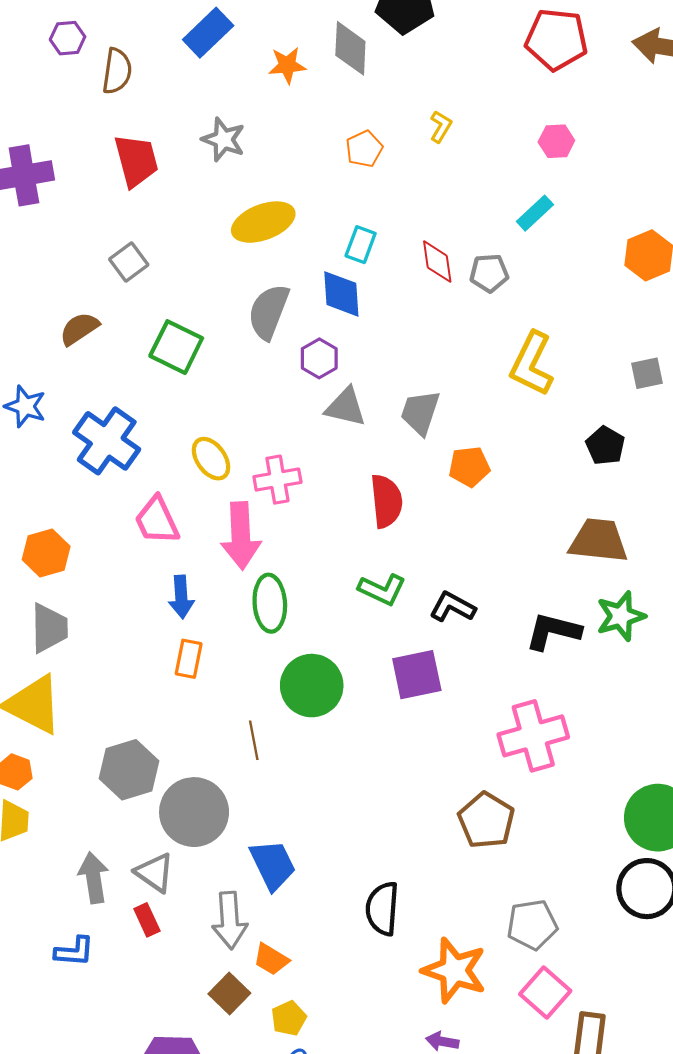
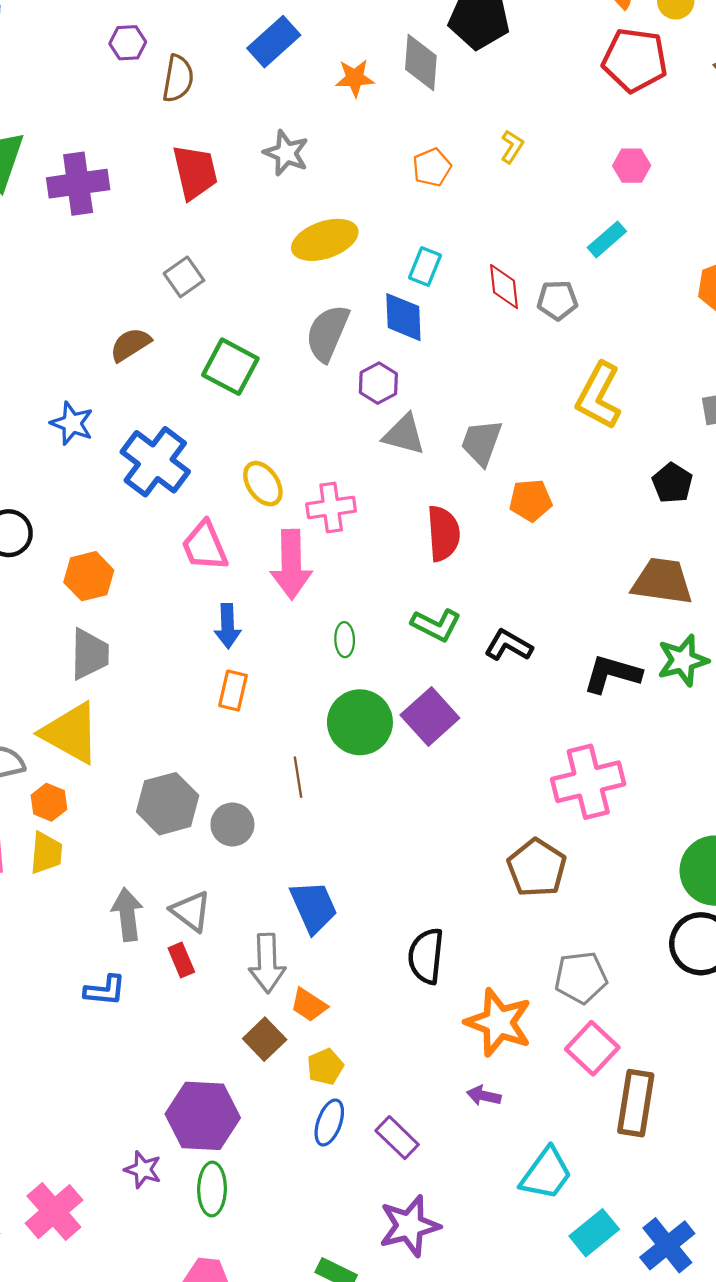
green ellipse: (270, 603) -> (345, 640), moved, size x0.6
purple square: (417, 675) -> (430, 716), moved, turned -32
gray circle: (194, 812) -> (232, 824), moved, size x0.6

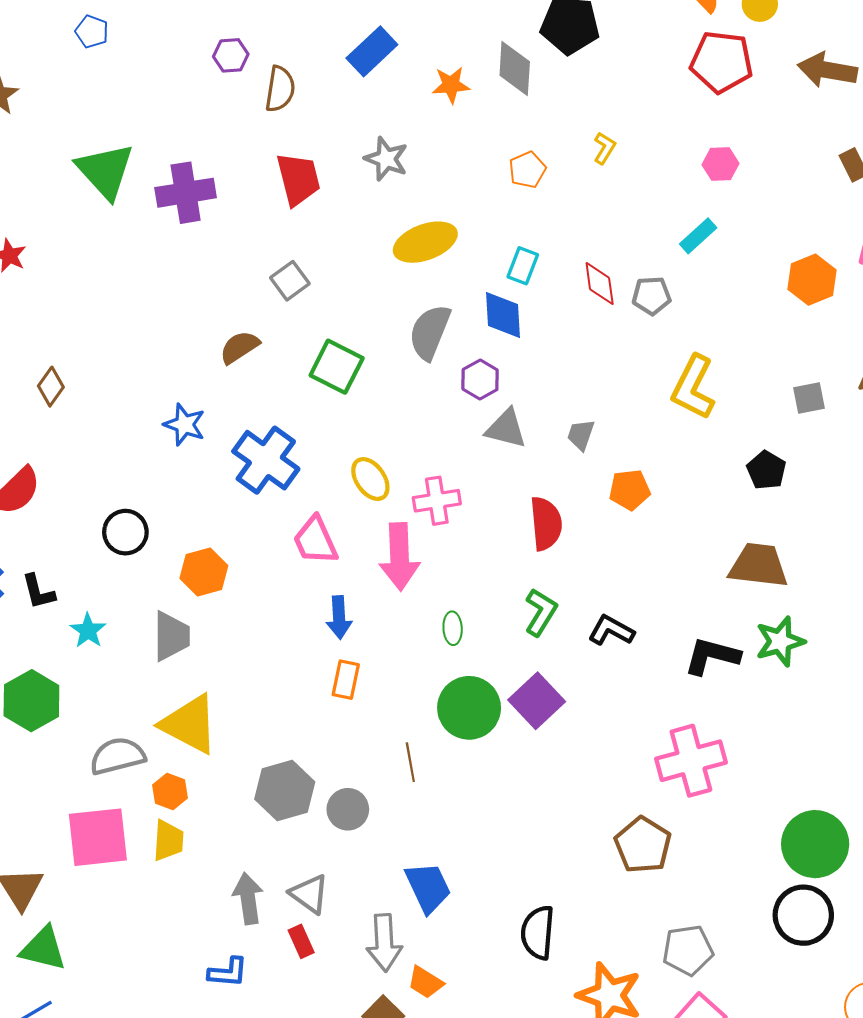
gray trapezoid: (481, 443) -> (581, 435), size x0.7
green L-shape: (436, 625) -> (541, 612), turned -84
gray trapezoid: (90, 654) -> (171, 636), moved

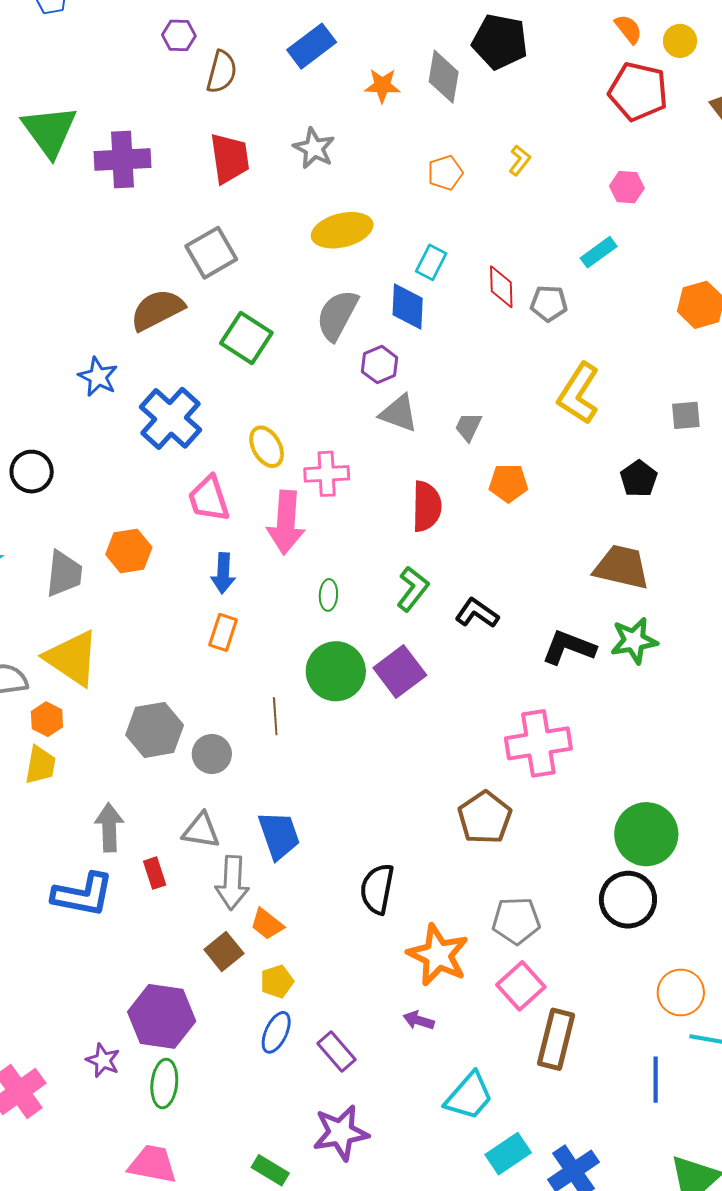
gray square: (290, 281) -> (211, 253), size x1.4
brown semicircle: (239, 347) -> (157, 310), size x1.4
orange hexagon: (204, 572) -> (129, 551), moved
gray triangle: (309, 894) -> (201, 831), moved, turned -33
blue L-shape: (228, 972) -> (83, 895), size x1.6

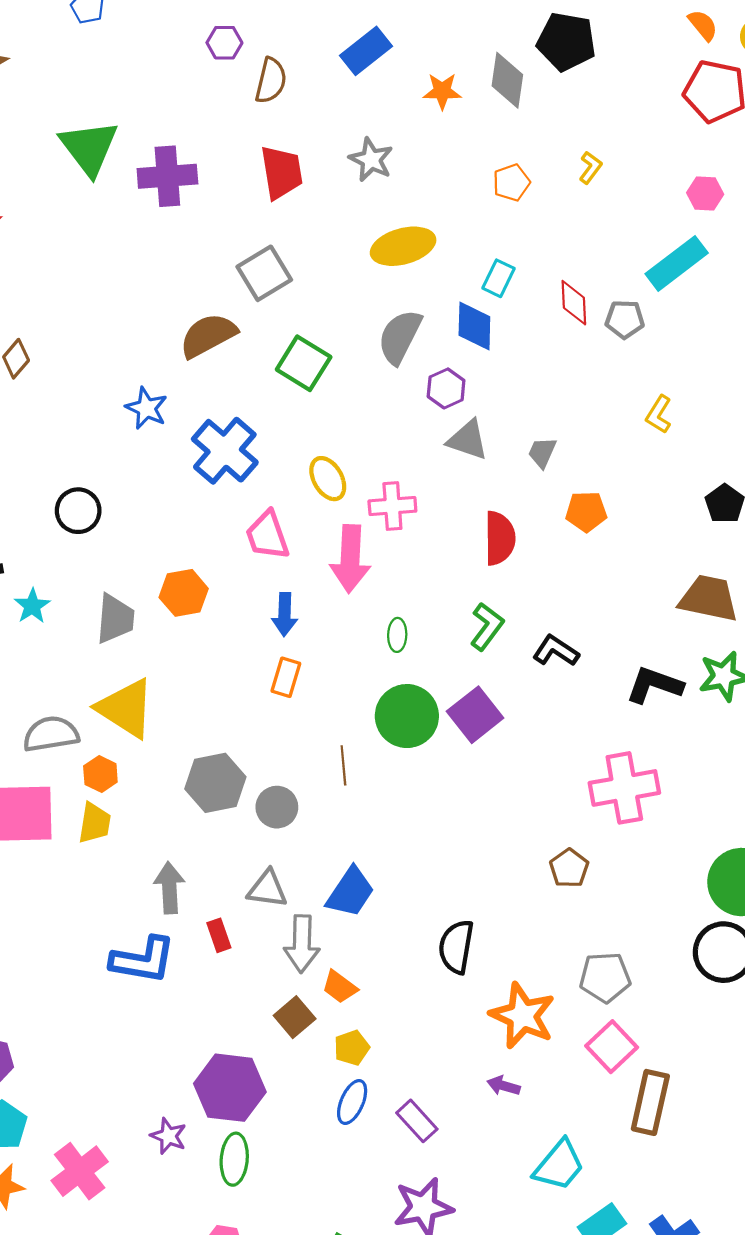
cyan rectangle: (599, 252) -> (677, 263), size x1.6
yellow L-shape: (579, 394) -> (659, 414), size x0.6
brown pentagon: (485, 818) -> (569, 868), size x0.7
blue trapezoid: (279, 835) -> (350, 892), turned 54

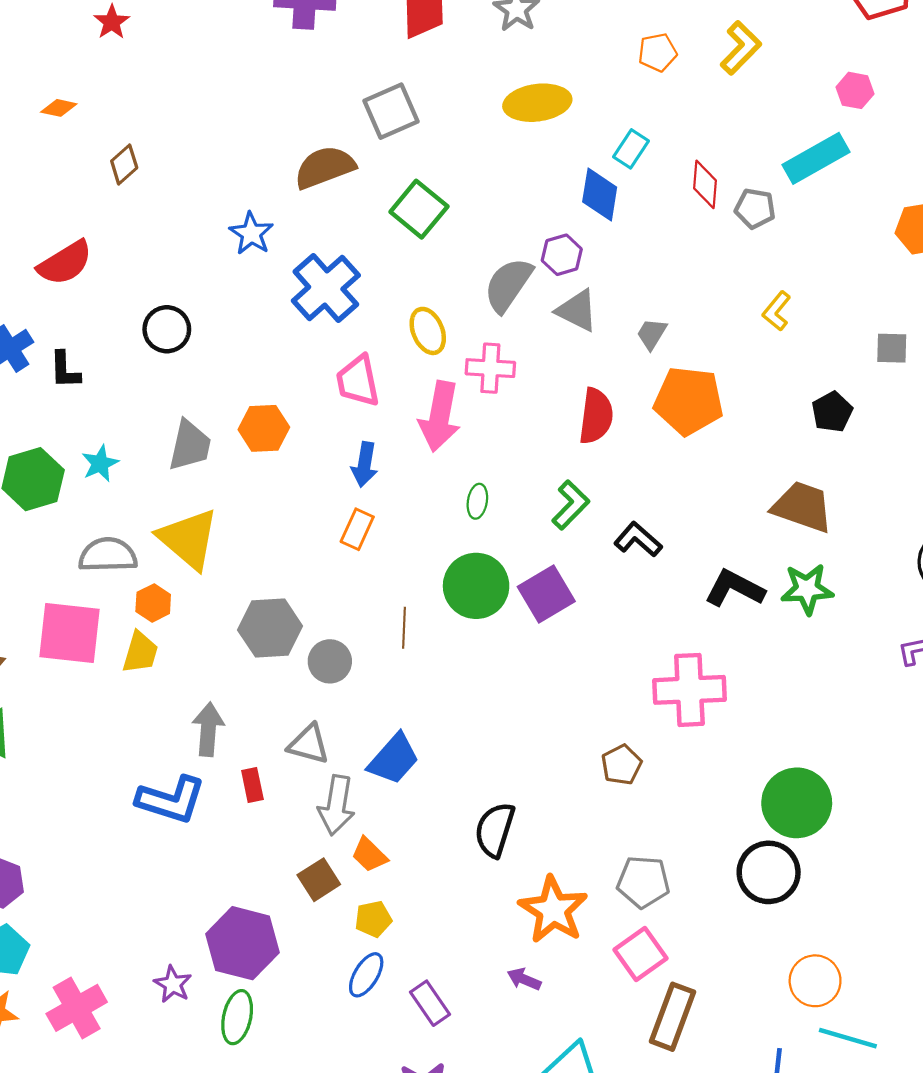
yellow L-shape: (590, 168) -> (741, 48), size x1.6
gray semicircle: (400, 337) -> (508, 285), moved
orange pentagon: (586, 512) -> (689, 401), size x1.6
cyan star: (32, 606) -> (100, 463), moved

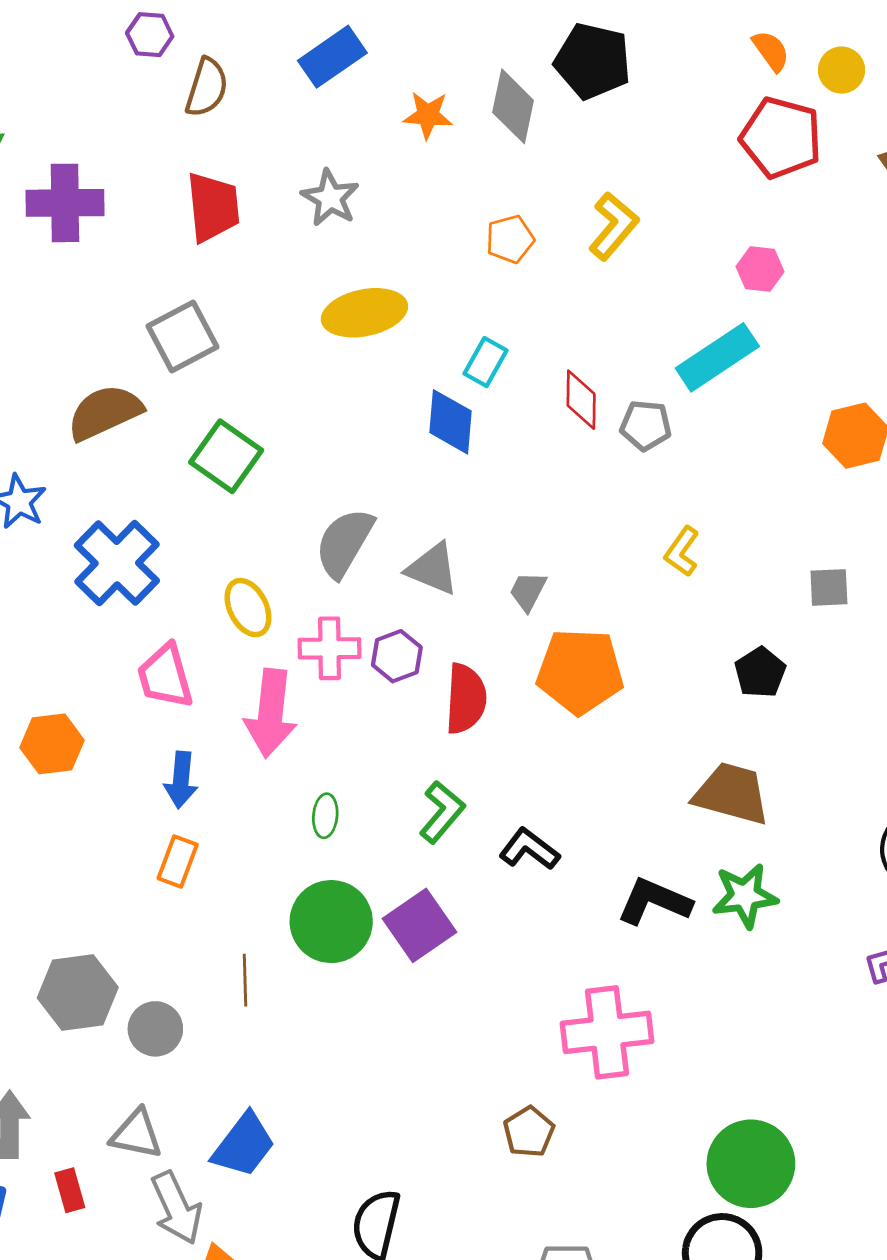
purple hexagon: (562, 255) -> (397, 656), moved
gray arrow: (336, 805) -> (177, 1208), turned -30

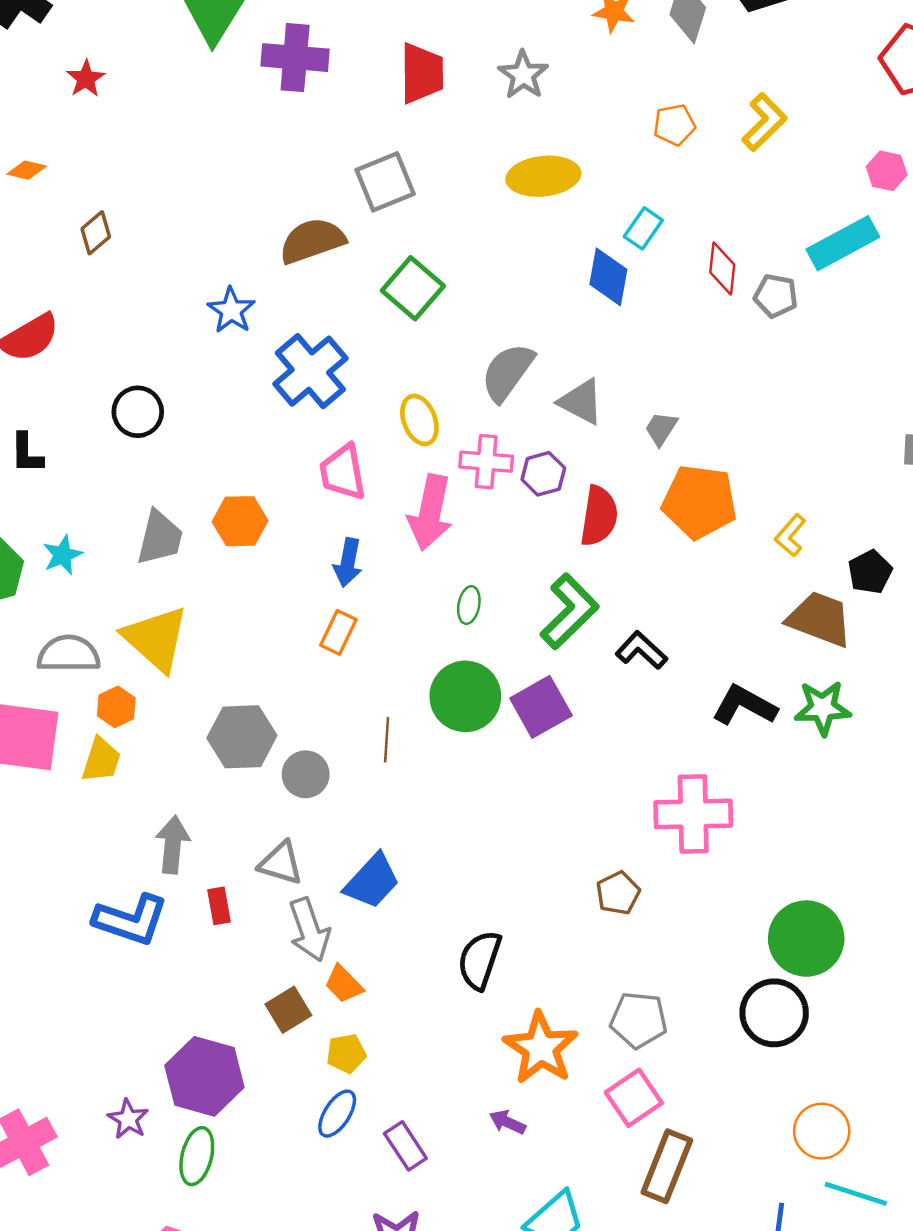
yellow L-shape: (682, 551) -> (790, 535), moved
black pentagon: (760, 672) -> (870, 572), moved
green L-shape: (442, 812) -> (569, 611), size x1.4

